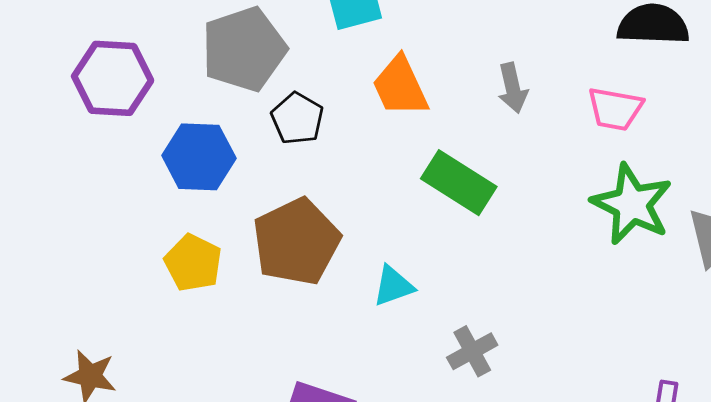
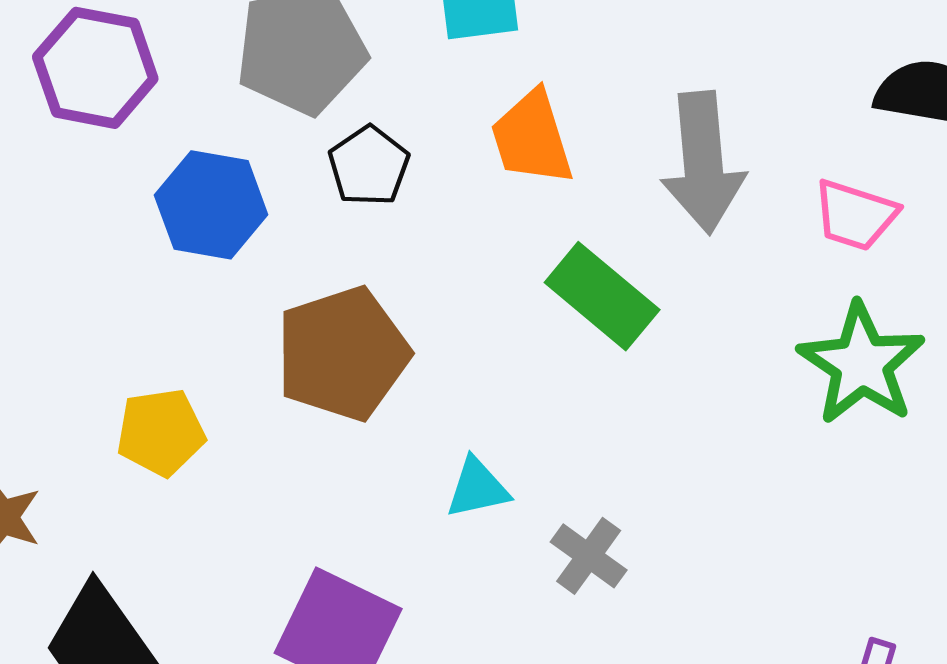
gray arrow: (513, 88) -> (703, 163), size x1.8
yellow pentagon: (193, 263) -> (161, 432), moved, turned 30
cyan triangle: (393, 286) -> (477, 488), moved
gray cross: (472, 351) -> (589, 556), turned -33

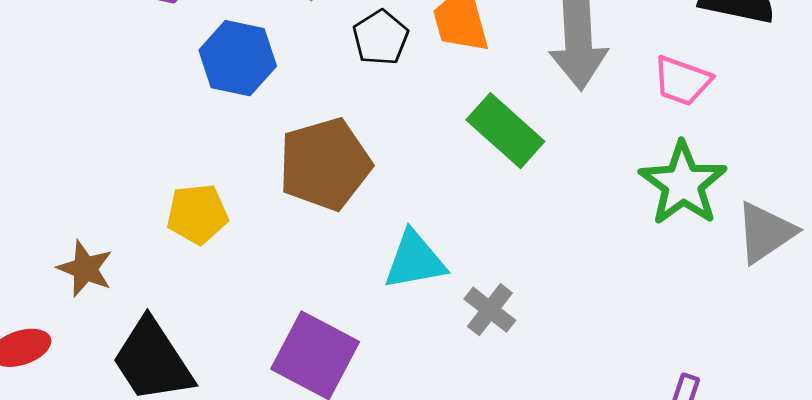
black pentagon: (369, 166) -> (381, 38), moved
cyan triangle: (477, 488) -> (415, 260), size x1.4

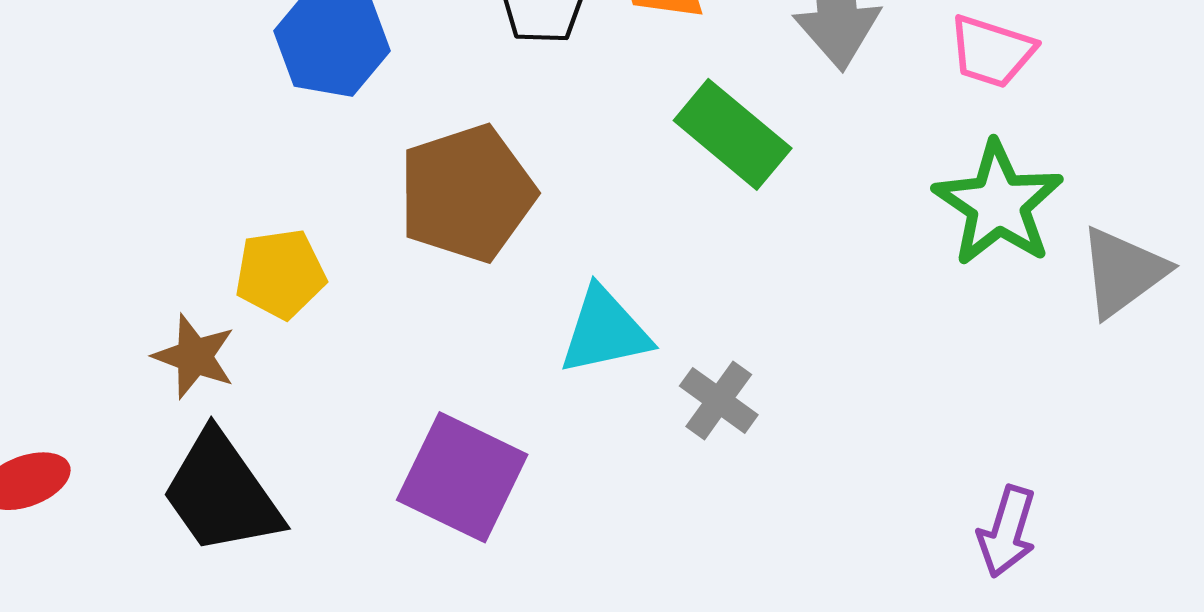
brown star: (85, 269) -> (194, 356), moved

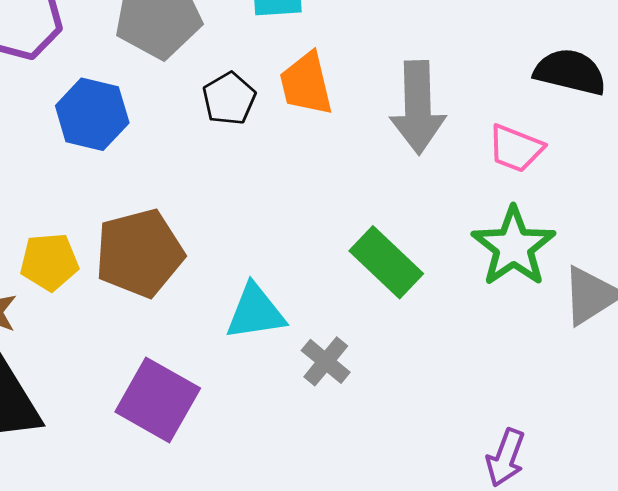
green rectangle: (733, 134) -> (386, 262), moved
brown pentagon: (467, 193) -> (139, 253), moved

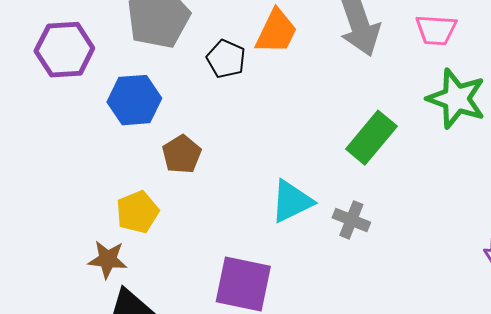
orange trapezoid: (306, 84) -> (276, 32), turned -123
brown pentagon: (139, 253) -> (182, 154), moved, size x0.6
green rectangle: (386, 262) -> (371, 138), turned -76

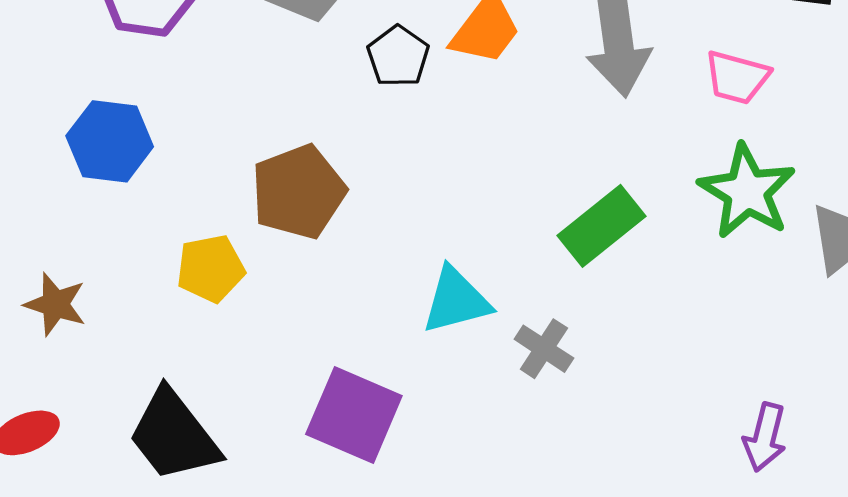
blue hexagon: (134, 100) -> (110, 141), moved
brown pentagon: (182, 154) -> (298, 192), size x1.5
brown star: (108, 259) -> (55, 304), moved

